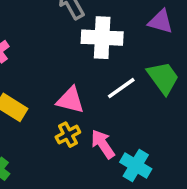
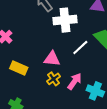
pink arrow: (103, 144) -> (74, 81), turned 78

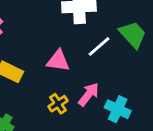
yellow cross: (54, 79) -> (58, 104), moved

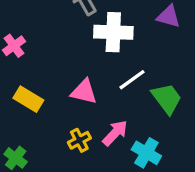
green trapezoid: (133, 34) -> (167, 98), moved

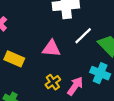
pink arrow: (115, 133) -> (75, 86), moved
cyan cross: (146, 153) -> (100, 73), moved

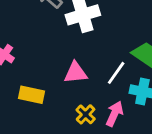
white line: (83, 36) -> (116, 73), moved

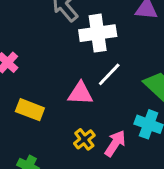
white line: (116, 73) -> (109, 74), moved

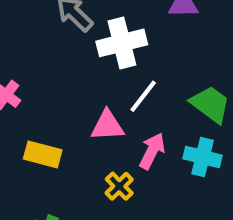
pink arrow: (115, 143) -> (152, 151), moved

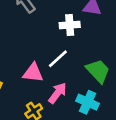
white cross: (122, 43) -> (70, 25), moved, size x0.7

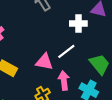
pink arrow: (57, 93) -> (64, 80), turned -48

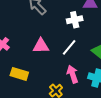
pink triangle: (44, 62) -> (41, 46), moved

